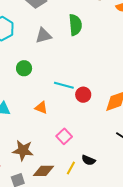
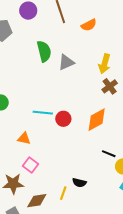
gray triangle: (43, 36) -> (66, 62), moved
pink square: (64, 136) -> (31, 165), moved

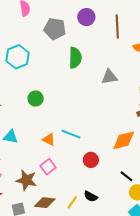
green semicircle: (44, 51) -> (75, 58), moved
cyan line: (43, 113) -> (71, 134), moved
red circle: (63, 119) -> (91, 160), moved

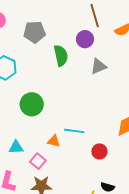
purple circle: (86, 17) -> (85, 39), moved
green circle: (36, 99) -> (32, 104), size x1.5
pink square: (48, 167) -> (38, 161), moved

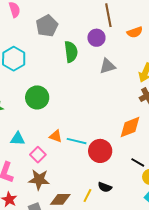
gray pentagon: (35, 32) -> (47, 26), turned -30
cyan line: (74, 131) -> (77, 141), moved
red circle: (99, 151) -> (100, 151), size x1.5

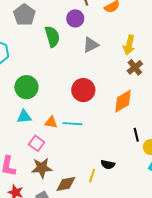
cyan triangle: (18, 139) -> (24, 117), moved
red circle: (100, 151) -> (83, 90), moved
black line: (138, 162) -> (136, 135), turned 56

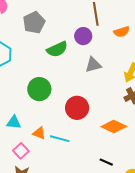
green semicircle: (52, 36) -> (57, 49), turned 70
green circle: (26, 87) -> (39, 89), moved
orange diamond: (123, 101) -> (114, 126), turned 45
black line: (136, 135) -> (106, 162), moved, turned -64

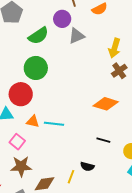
gray triangle: (93, 65) -> (76, 36), moved
green circle: (39, 89) -> (36, 68), moved
red circle: (77, 108) -> (21, 94), moved

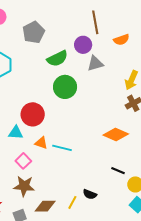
green circle: (36, 68) -> (65, 87), moved
black line: (103, 140) -> (118, 171), moved

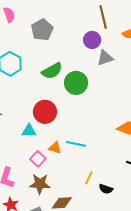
green semicircle: (57, 59) -> (52, 71), moved
orange triangle: (41, 143) -> (55, 148), moved
yellow line: (72, 202) -> (89, 178), moved

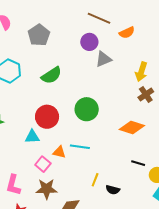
brown line: (103, 17) -> (99, 18), turned -50
green circle: (76, 83) -> (87, 109), moved

